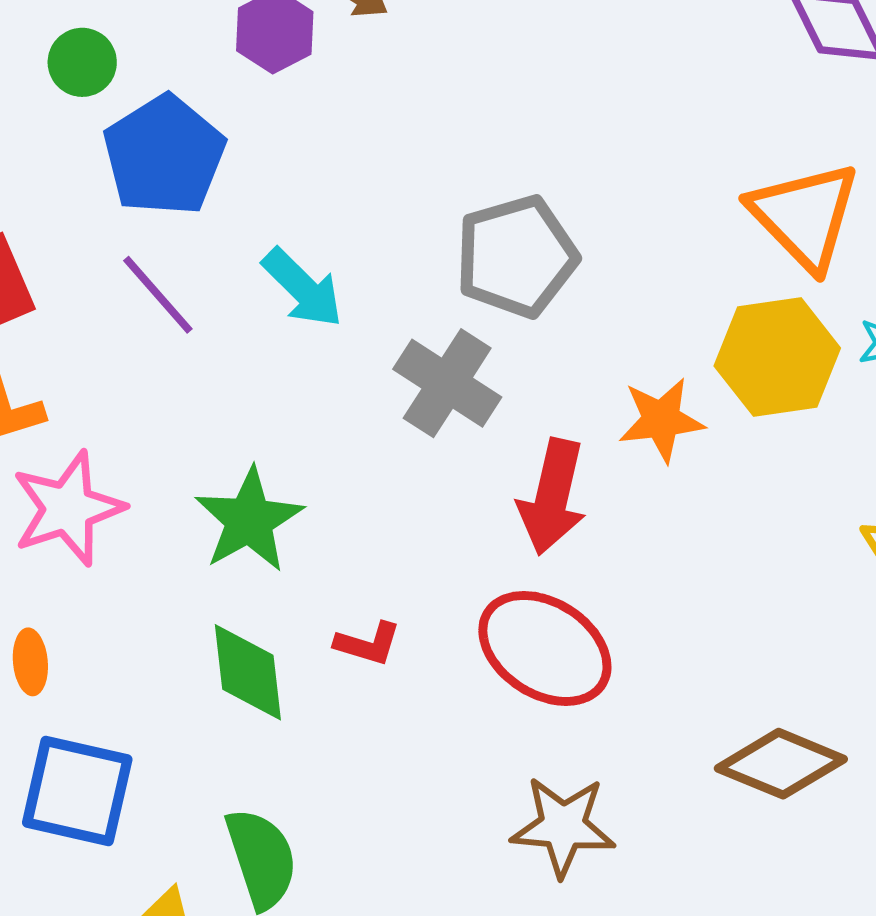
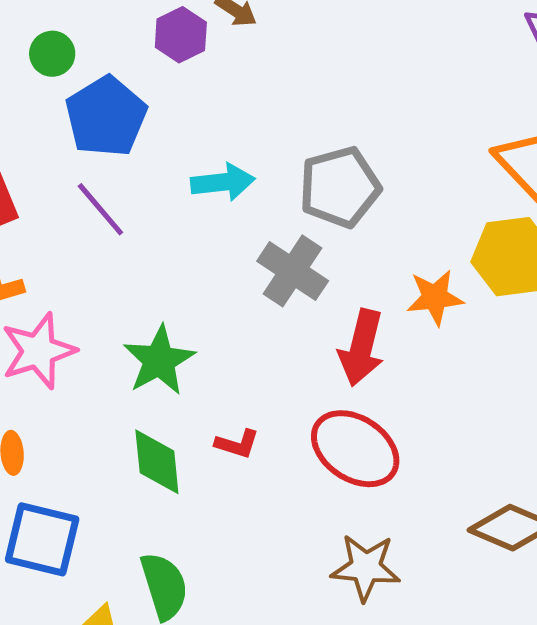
cyan arrow: (303, 288) -> (223, 182), moved, turned -52

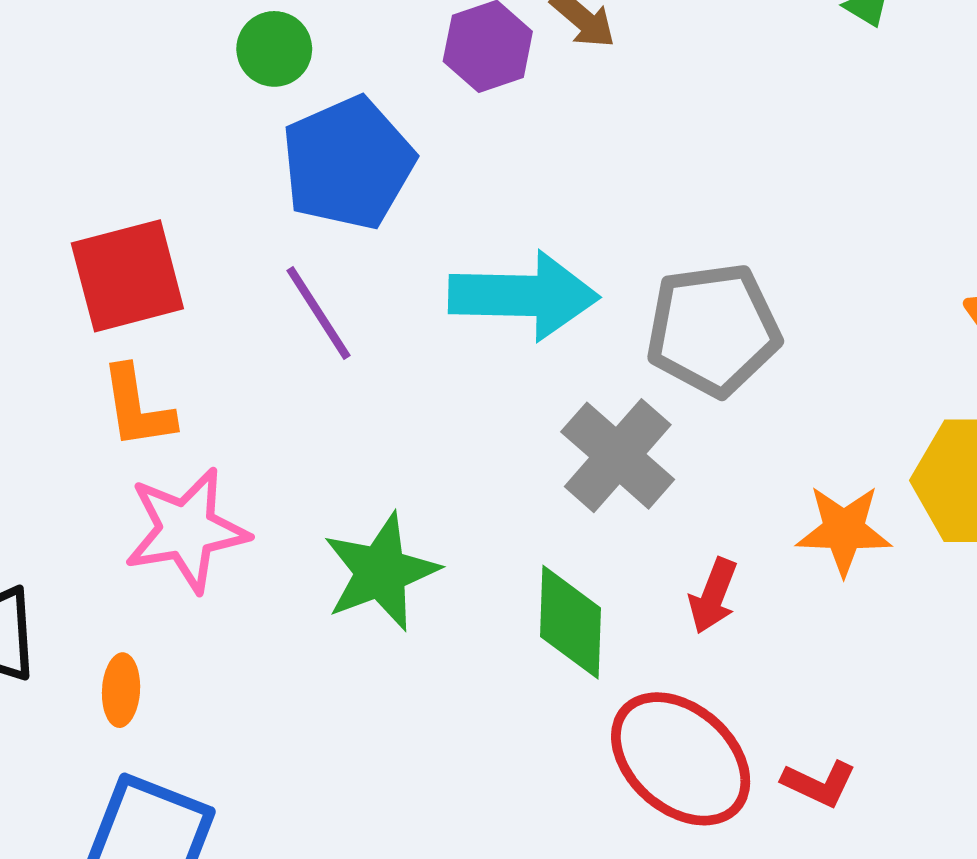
cyan arrow: (223, 182) -> (524, 296), size x1.4
red arrow: (361, 348) -> (713, 596), size x0.6
red L-shape: (237, 444) -> (819, 783), moved
green diamond: (157, 462) -> (570, 622), moved

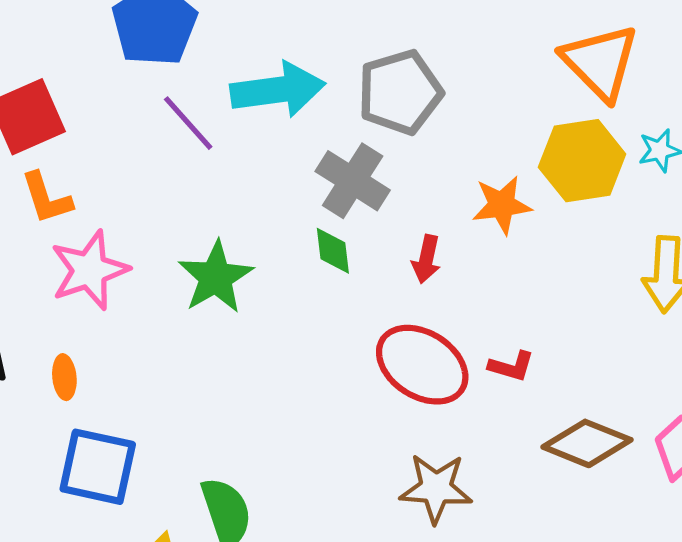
purple line: (319, 313) -> (188, 123), moved
green diamond: (570, 622) -> (333, 251), moved, size x0.7

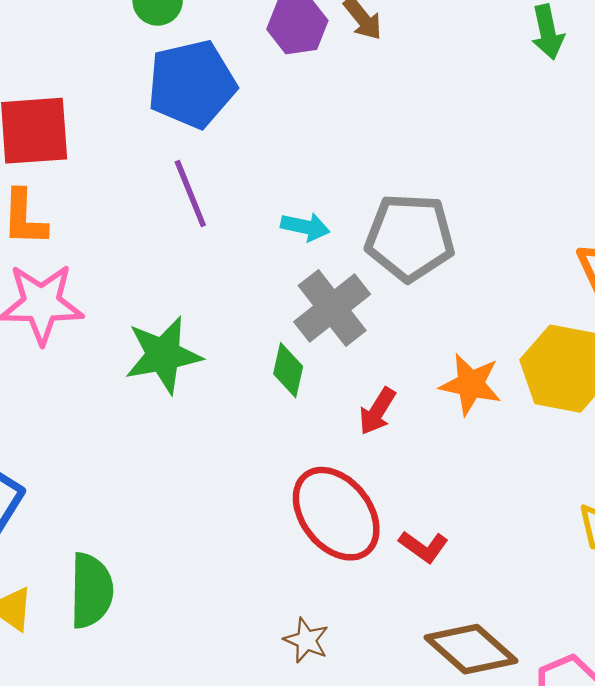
cyan arrow: (278, 90) -> (305, 227), moved, size x0.5
brown star: (436, 488) -> (306, 640), size x0.6

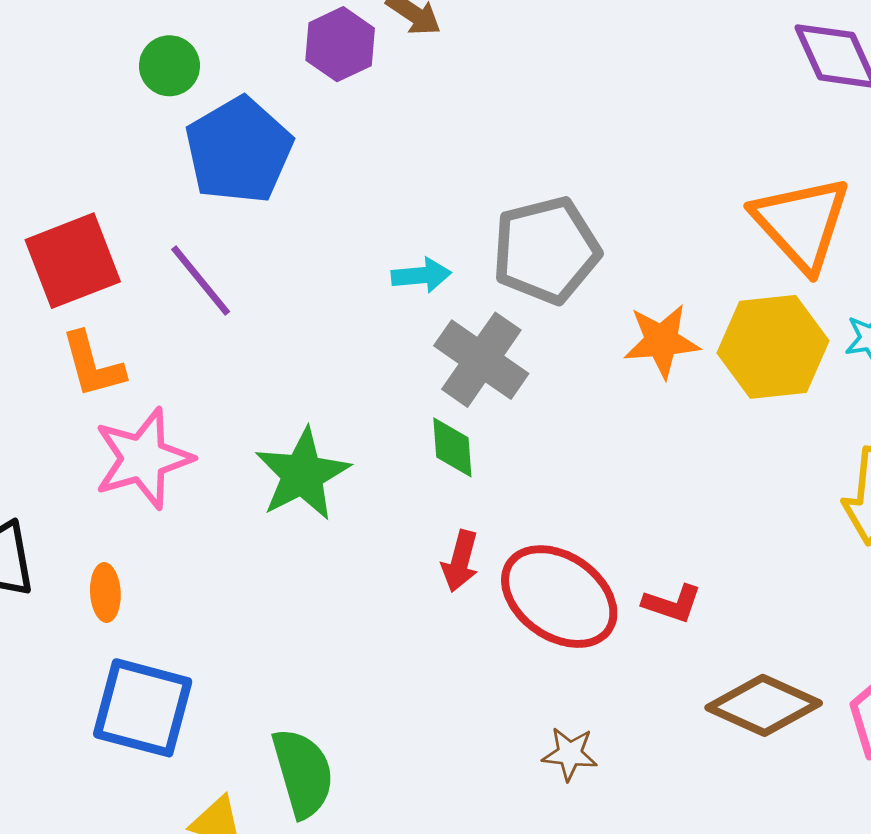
purple line: (190, 193) -> (201, 281), moved
orange star: (471, 384) -> (662, 341), moved
red arrow: (377, 411) -> (460, 561), moved

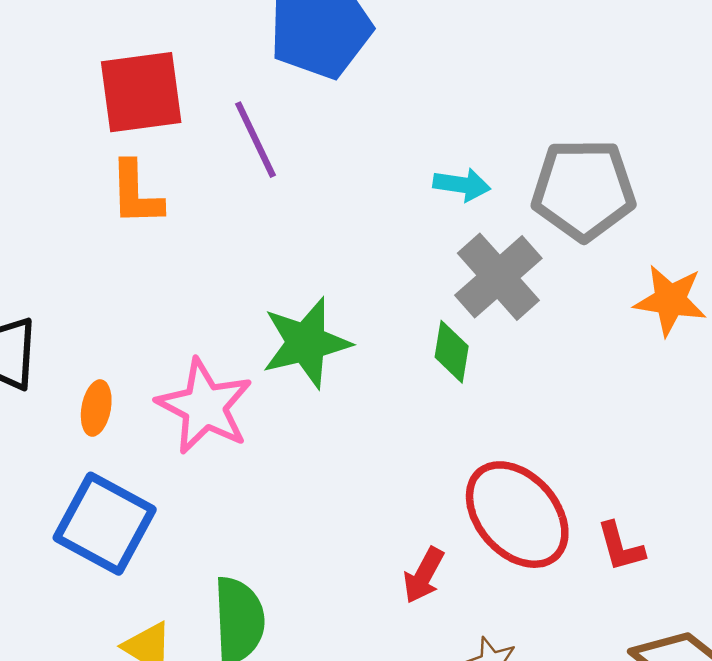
pink star: (143, 458) -> (205, 406), moved, turned 30
red arrow: (460, 561) -> (424, 575), moved
red L-shape: (672, 604) -> (621, 547), turned 42

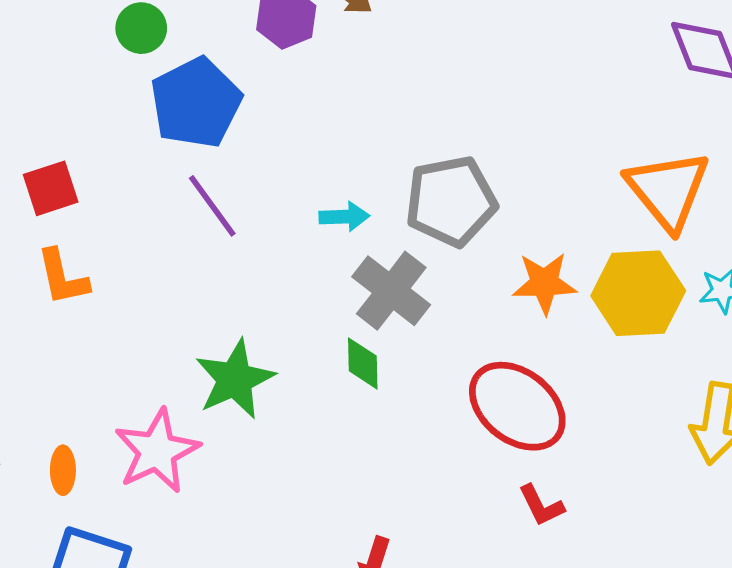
red square: (141, 92) -> (51, 188), size x0.7
purple line: (255, 140) -> (212, 206), moved
pink star: (205, 406) -> (157, 451), turned 30
red ellipse: (517, 515) -> (517, 406), moved

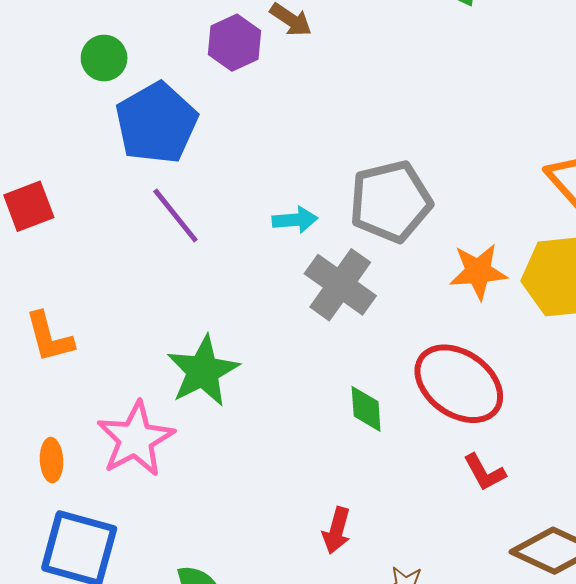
orange L-shape: (63, 277) -> (49, 337), moved
green diamond: (363, 363) -> (366, 409), moved

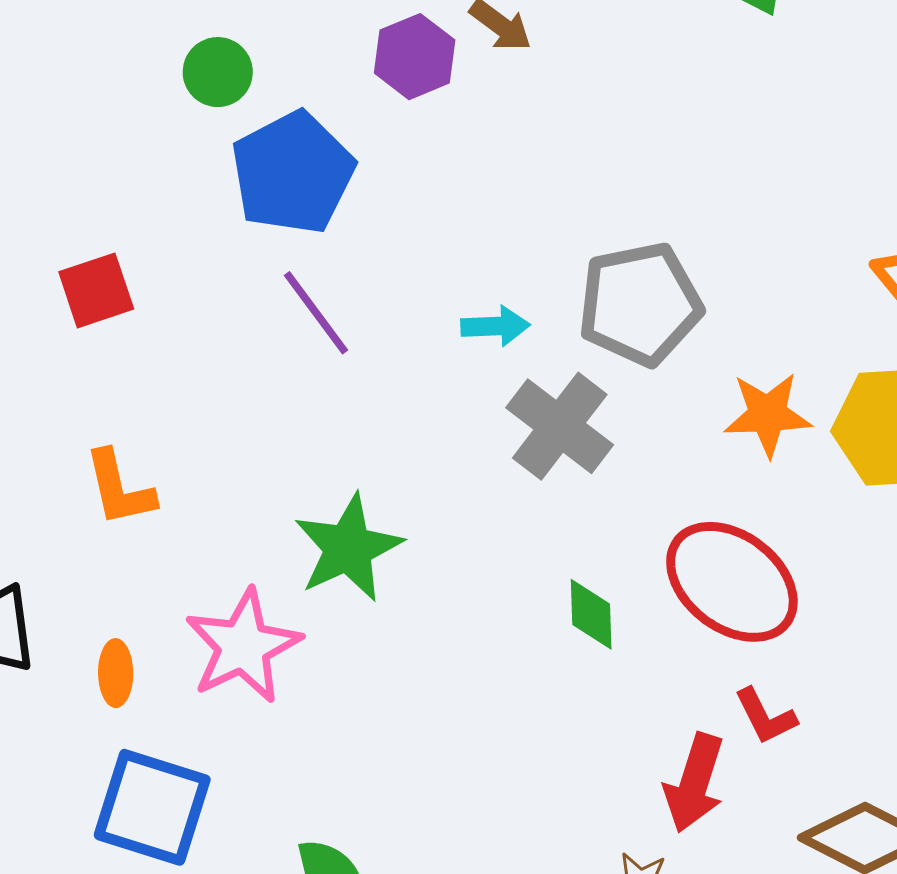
red arrow: (337, 530) -> (694, 783), moved, size x1.4

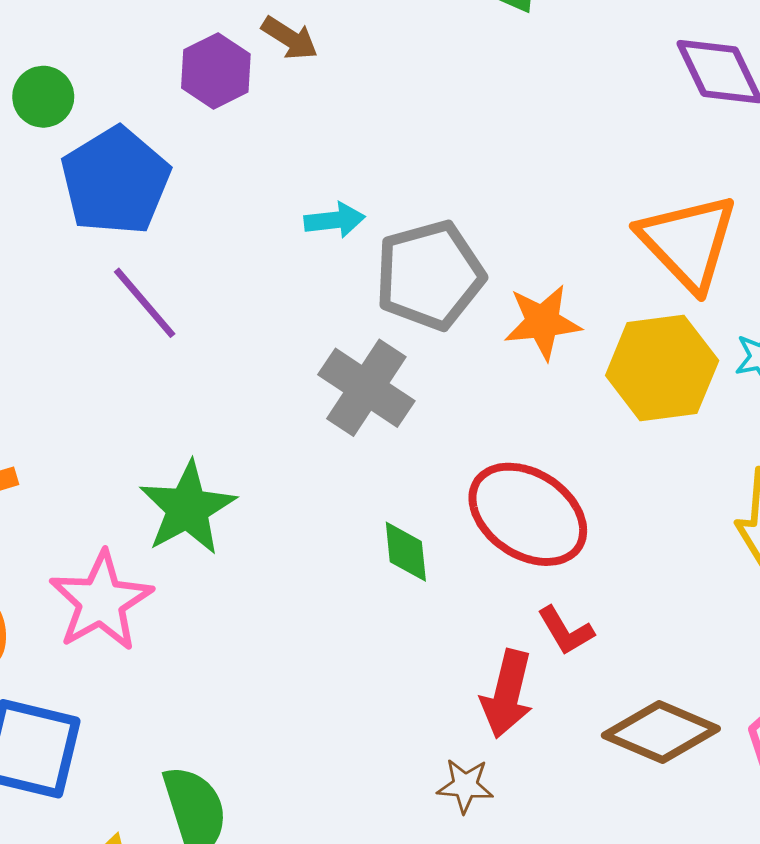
cyan arrow: (495, 326) -> (335, 220), moved
orange star: (768, 414) -> (543, 322), moved

